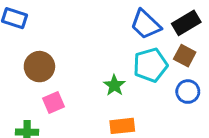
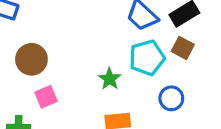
blue circle: (188, 92) -> (171, 98), moved

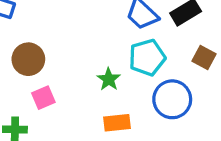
brown square: (183, 48) -> (204, 58), moved
blue circle: (171, 98) -> (172, 99), size x1.5

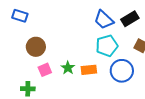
green star: (109, 79) -> (68, 68), moved
orange rectangle: (117, 123) -> (89, 70), moved

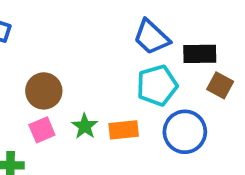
black rectangle: (130, 19) -> (200, 54), moved, turned 30
brown circle: (36, 47) -> (44, 91), moved

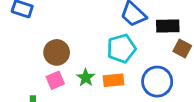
cyan pentagon: (157, 85) -> (121, 48), moved

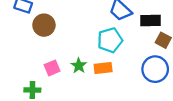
brown circle: (57, 52) -> (44, 25), moved
blue circle: (157, 82) -> (155, 69), moved

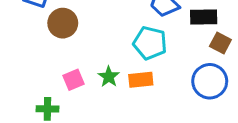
cyan pentagon: (110, 40) -> (150, 43), turned 30

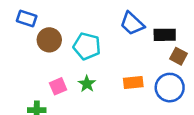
cyan pentagon: (150, 43) -> (87, 46), moved
orange rectangle: (141, 80) -> (133, 83), moved

